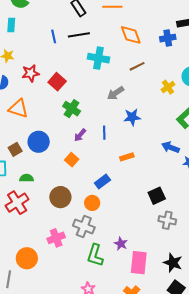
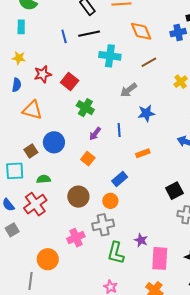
gray cross: (84, 226) -> (103, 225), turned -30

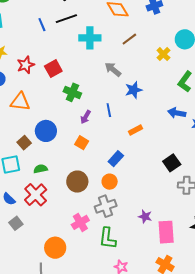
red square: (70, 81) -> (53, 69), turned 30
gray arrow: (129, 90) -> (113, 69), turned 84
green L-shape: (116, 253) -> (107, 238), moved

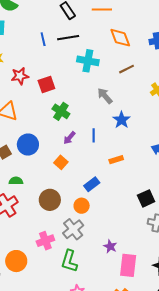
blue star: (134, 90) -> (122, 120), turned -30
gray cross: (106, 206) -> (73, 229), turned -30

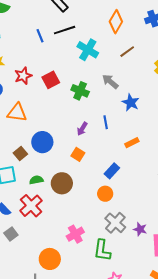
orange diamond: (120, 38) -> (116, 22), turned 60
cyan cross: (88, 61) -> (88, 50), turned 30
green cross: (61, 111) -> (80, 91), moved
brown circle: (50, 200) -> (62, 183), moved
gray cross: (73, 229) -> (115, 223), moved

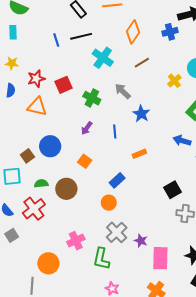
orange triangle: (17, 113) -> (37, 107), moved
purple arrow: (82, 129) -> (87, 128), moved

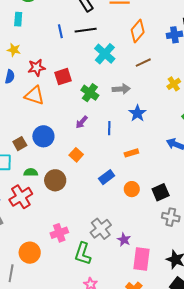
gray arrow: (123, 91) -> (121, 89), turned 126
orange circle: (109, 203) -> (132, 189), moved

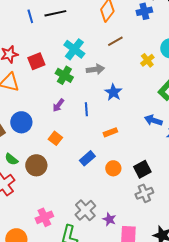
cyan cross: (105, 54) -> (74, 49), moved
green semicircle: (31, 172) -> (11, 159), turned -136
gray cross: (171, 217) -> (144, 193), moved, turned -30

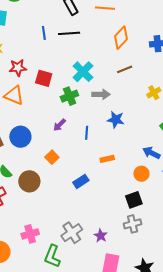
red square: (36, 61) -> (44, 78), turned 30
green cross: (64, 75) -> (69, 96), turned 30
blue star: (113, 92) -> (116, 120), turned -30
orange circle: (113, 168) -> (141, 174), moved
purple star: (109, 219) -> (101, 236), moved

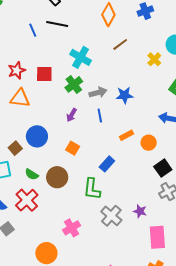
black line: (69, 33) -> (57, 24), turned 30
gray arrow: (101, 94) -> (98, 93), moved
orange circle: (141, 174) -> (149, 143), moved
green L-shape: (52, 256) -> (92, 189), moved

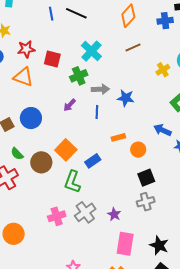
orange square: (73, 148) -> (66, 150), moved, size x1.5
pink cross: (72, 228) -> (57, 216), moved

